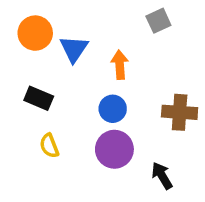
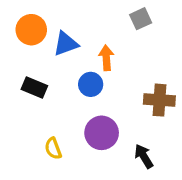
blue triangle: (74, 49) -> (66, 44), turned 36
blue circle: (113, 109) -> (91, 84), moved
yellow semicircle: (49, 146) -> (53, 148), moved

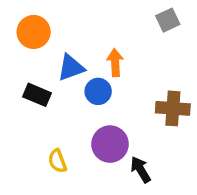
gray square: (141, 19) -> (168, 20), moved
blue triangle: (66, 44) -> (71, 68), moved
black arrow: (144, 156) -> (141, 170), moved

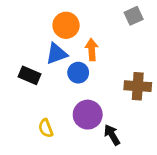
orange circle: (34, 32) -> (66, 25), moved

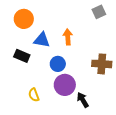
orange circle: (66, 25) -> (24, 19), moved
blue triangle: (57, 54) -> (42, 40), turned 30
blue circle: (78, 73) -> (58, 64), moved

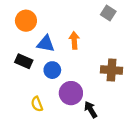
gray square: (99, 12) -> (108, 13), turned -32
blue circle: (58, 64) -> (52, 70), moved

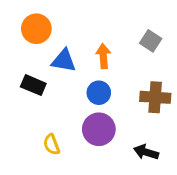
gray square: (108, 13) -> (151, 41), moved
blue circle: (52, 70) -> (99, 93), moved
black arrow: (91, 110) -> (146, 152), moved, turned -42

